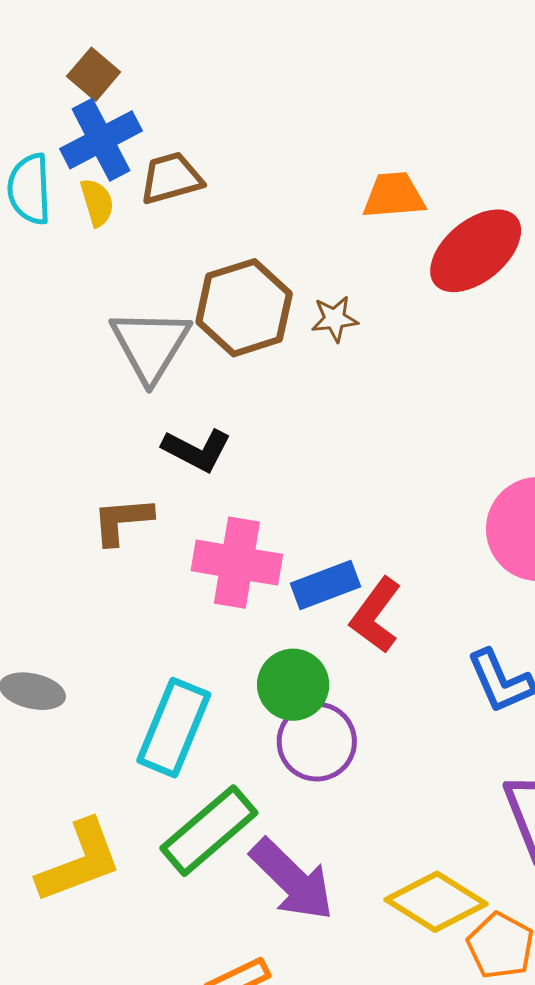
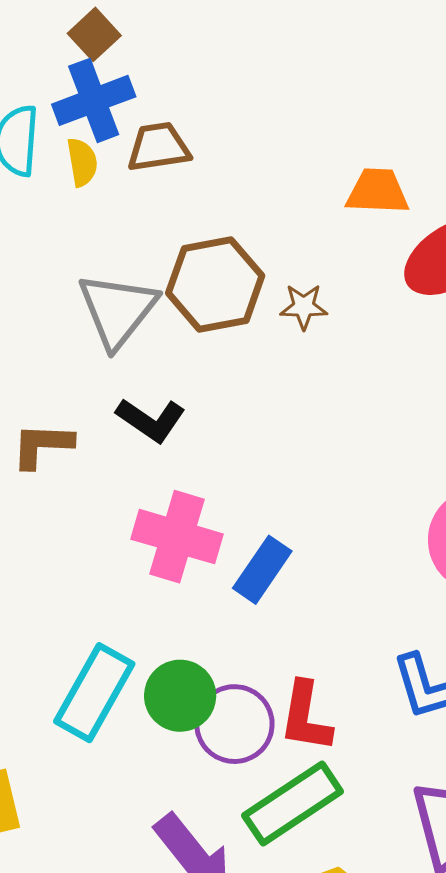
brown L-shape: (122, 521) -> (42, 445), moved
blue rectangle: (326, 585) -> (262, 570), turned -42
red L-shape: (376, 615) -> (306, 717), moved, turned -34
green circle: (293, 685) -> (180, 696), moved
green rectangle: (209, 831) -> (293, 803), moved

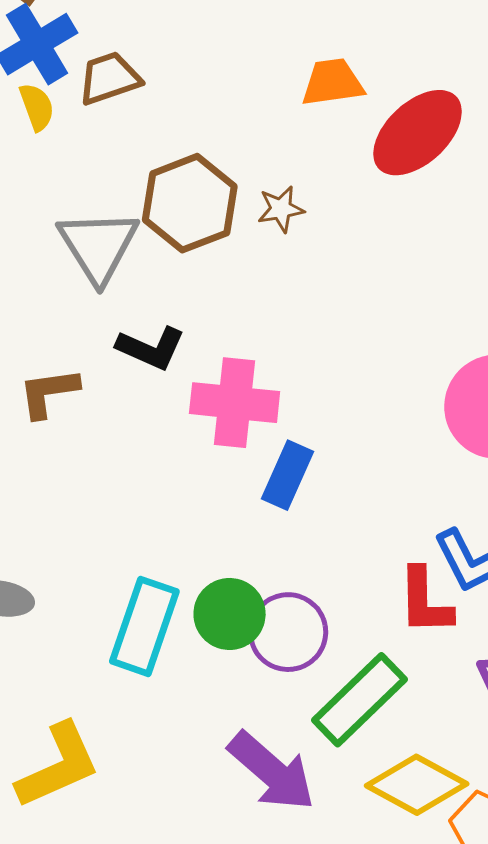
pink cross: (177, 537) -> (235, 403), moved
red L-shape: (306, 717) -> (425, 601), moved

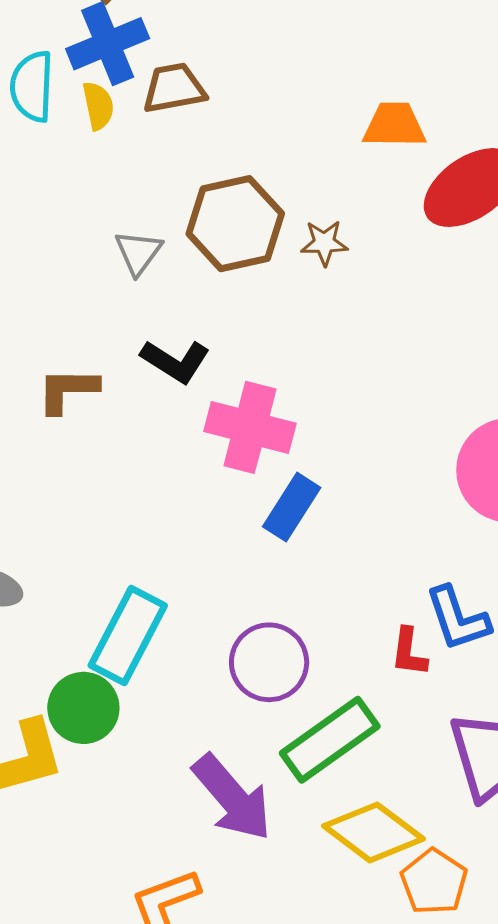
gray triangle: (98, 246) -> (138, 252), size x0.6
red L-shape: (425, 601) -> (409, 652), size x0.7
green circle: (230, 614) -> (83, 708), moved

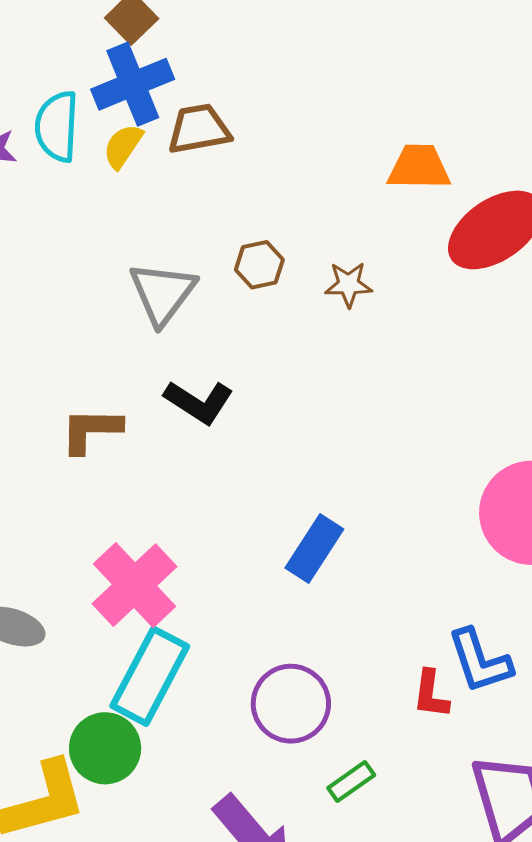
yellow semicircle: (98, 106) -> (123, 146), turned -135
brown hexagon: (235, 224) -> (259, 265), size x0.5
gray triangle: (138, 252) -> (162, 293), size x1.4
pink cross: (250, 427) -> (134, 585), moved, turned 32
green rectangle: (330, 740) -> (351, 781), size x0.5

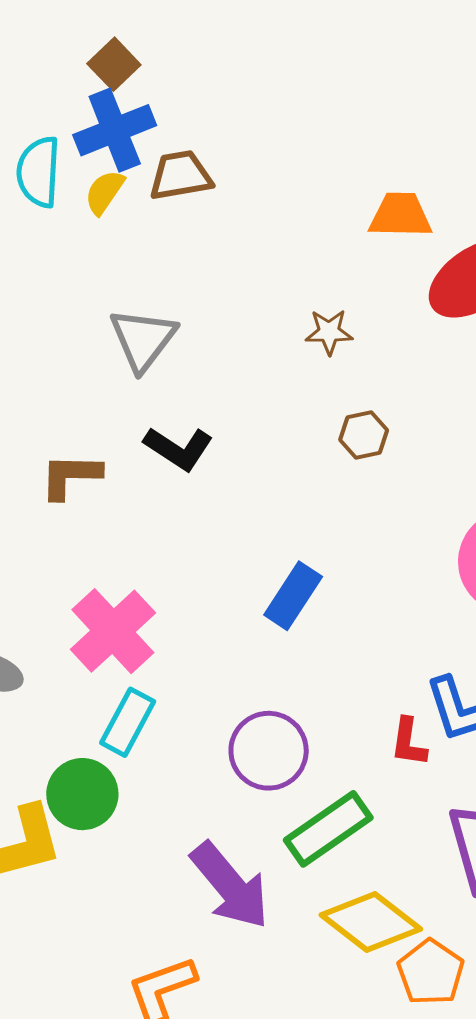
brown hexagon: (259, 265) -> (364, 435), moved
cyan rectangle: (150, 676) -> (128, 722), size x0.7
green rectangle: (351, 781) -> (328, 829), size x1.8

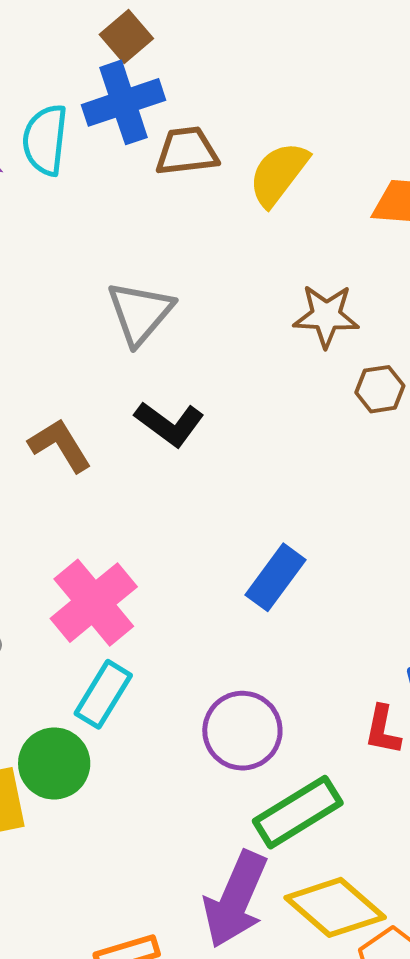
yellow semicircle: (104, 192) -> (279, 174), moved, size x1.5
brown star: (329, 332) -> (326, 316), size x1.4
brown hexagon: (364, 435) -> (380, 389), moved
brown L-shape: (70, 476) -> (60, 445), turned 54
purple arrow: (230, 886) -> (235, 899), moved, turned 60

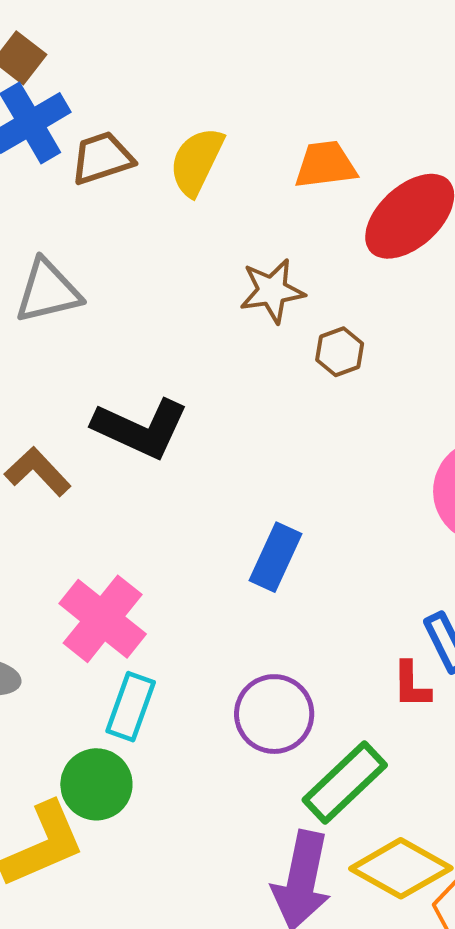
gray triangle: (140, 313) -> (48, 291), moved, turned 48
black L-shape: (170, 424) -> (141, 428), size x1.4

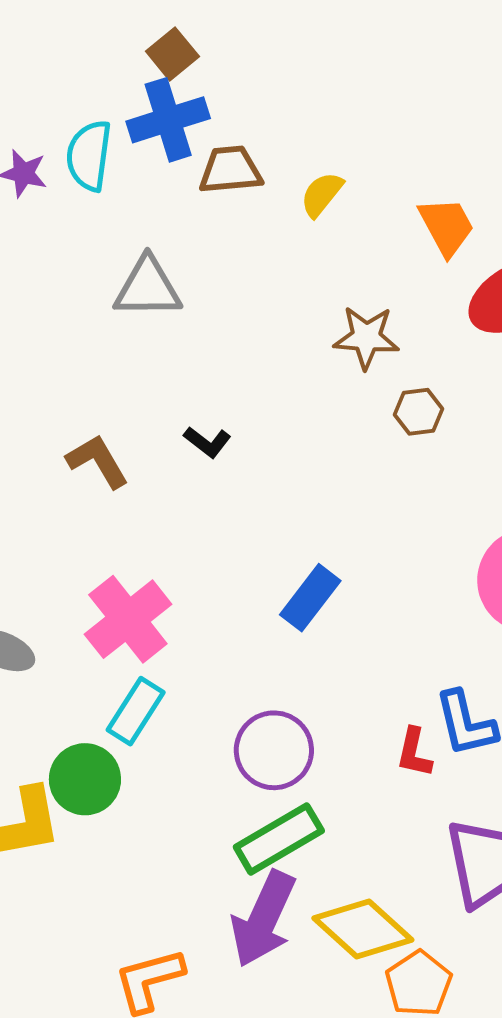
yellow semicircle: (197, 161) -> (322, 194), size x0.7
orange trapezoid: (325, 165) -> (446, 226), turned 56
black L-shape: (141, 428) -> (207, 442), size x0.5
green rectangle: (345, 783) -> (279, 839), moved

